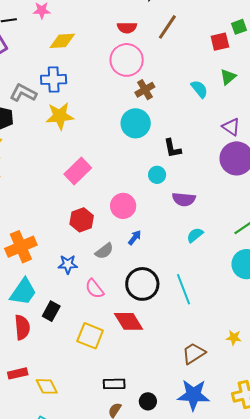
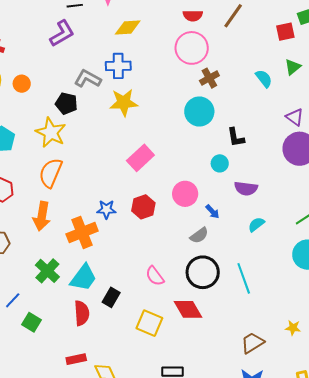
blue arrow: (135, 238) -> (212, 212), moved, turned 98
gray semicircle: (104, 251) -> (199, 235), moved
blue star: (68, 264) -> (106, 209), moved

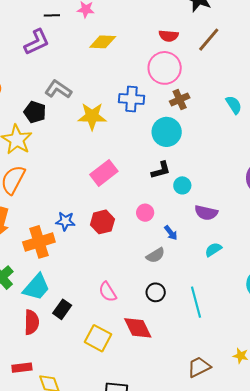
blue cross: (118, 66) -> (132, 99), moved
black L-shape: (236, 137) -> (161, 170), moved, turned -100
pink circle: (185, 194) -> (145, 213), size x0.7
black circle: (203, 272) -> (156, 292), size x0.6

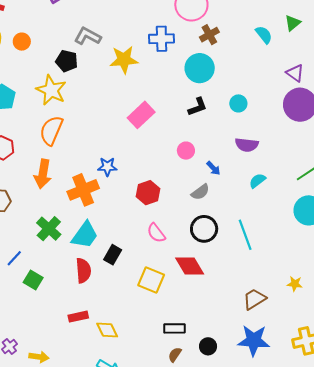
cyan circle: (182, 185) -> (238, 103), moved
red hexagon: (102, 222) -> (148, 193), moved
black circle: (156, 292) -> (204, 229), size x1.4

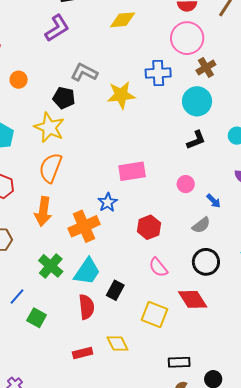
pink rectangle: (141, 115) -> (132, 171), moved, turned 36
blue star: (107, 167) -> (108, 202), turned -30
yellow diamond: (107, 330) -> (118, 344), moved

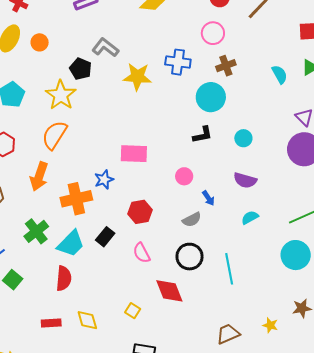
pink circle: (187, 38) -> (213, 33), size x0.7
black rectangle: (115, 290) -> (105, 237), moved
yellow square: (154, 314) -> (133, 311), moved, size x0.6

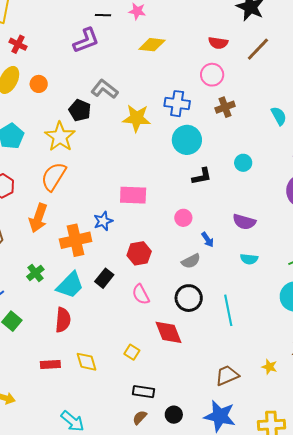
cyan circle: (211, 97) -> (187, 140), moved
cyan circle: (243, 138) -> (243, 163), moved
cyan semicircle: (250, 217) -> (249, 259), turned -144
green cross: (36, 231) -> (35, 273), size x0.7

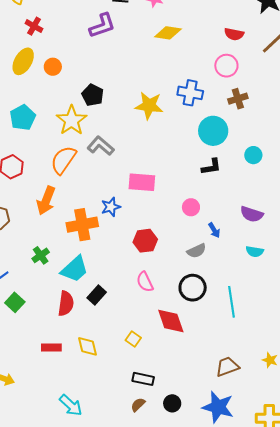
gray L-shape: (105, 89) -> (101, 146), moved
cyan circle: (187, 140) -> (213, 131), moved
black rectangle: (104, 278) -> (97, 295), moved

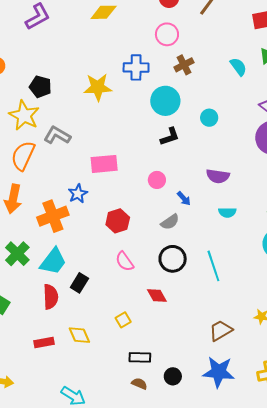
green cross: (41, 255) -> (17, 254), size x1.4
red diamond: (171, 321) -> (157, 296), size x0.7
yellow square: (133, 339) -> (123, 320), turned 35
brown semicircle: (138, 405) -> (139, 384), turned 77

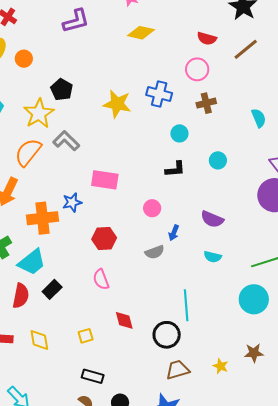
cyan circle: (165, 101) -> (179, 133), size x0.6
blue arrow: (184, 198) -> (174, 233), turned 49
black circle: (173, 259) -> (167, 335), moved

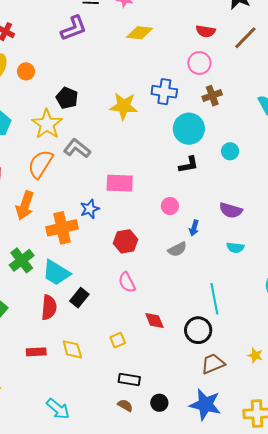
cyan circle: (179, 133) -> (189, 129), size x1.8
cyan trapezoid: (32, 262) -> (56, 273), turned 76

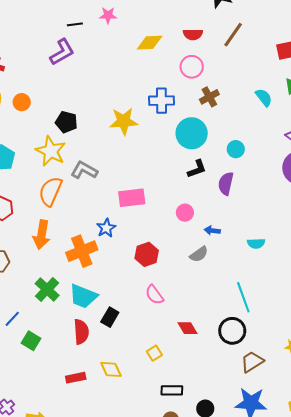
yellow diamond: (140, 33) -> (150, 43), moved
purple semicircle: (231, 210) -> (226, 184), moved, turned 95
blue arrow: (194, 228) -> (212, 230), turned 91

